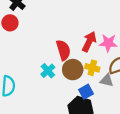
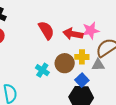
red arrow: (89, 42) -> (73, 34), turned -90
red semicircle: (63, 50) -> (46, 30), moved

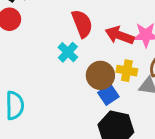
cyan cross: (42, 70) -> (68, 52), moved
blue square: (82, 80) -> (108, 95), moved

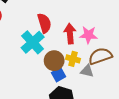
red arrow: (120, 35) -> (70, 34), turned 60
cyan cross: (68, 52) -> (33, 42), size x1.6

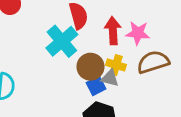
gray triangle: (87, 71) -> (110, 78), moved

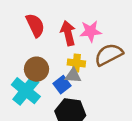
cyan cross: (62, 41) -> (26, 91), moved
brown circle: (90, 67) -> (36, 69), moved

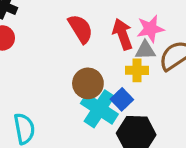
gray triangle: (73, 76) -> (145, 50), moved
cyan cross: (26, 91) -> (99, 109), moved

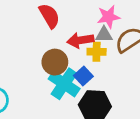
red arrow: (123, 34) -> (80, 40), moved, turned -80

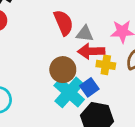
gray triangle: (104, 35) -> (85, 34), moved

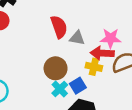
red arrow: (91, 51) -> (102, 53), moved
cyan cross: (69, 92) -> (60, 89), size x0.6

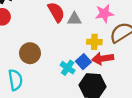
red arrow: (102, 53) -> (103, 59), moved
brown circle: (56, 68) -> (30, 53), moved

